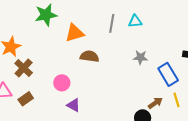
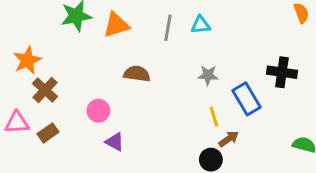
orange triangle: (75, 33) -> (116, 25), moved
yellow line: (177, 100) -> (214, 117), moved

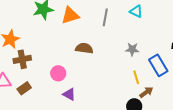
cyan triangle: (201, 25) -> (136, 11), moved, turned 32
brown cross: (45, 90) -> (22, 59), turned 36

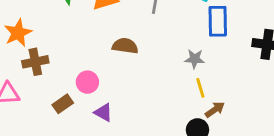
gray star: (132, 49) -> (195, 59), moved
blue rectangle: (158, 65) -> (218, 21), moved, turned 30
brown rectangle: (24, 88) -> (63, 104), moved

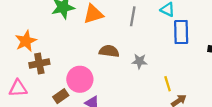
gray star: (195, 59) -> (139, 61), moved
pink circle: (87, 82) -> (80, 79), size x1.5

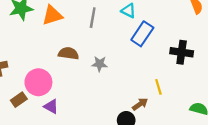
blue rectangle: (181, 32) -> (142, 34), turned 35
yellow line: (168, 84) -> (158, 87), moved

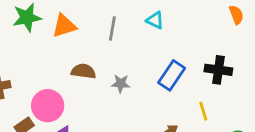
blue rectangle: (142, 34) -> (172, 75), moved
yellow line: (158, 87) -> (203, 111), moved

